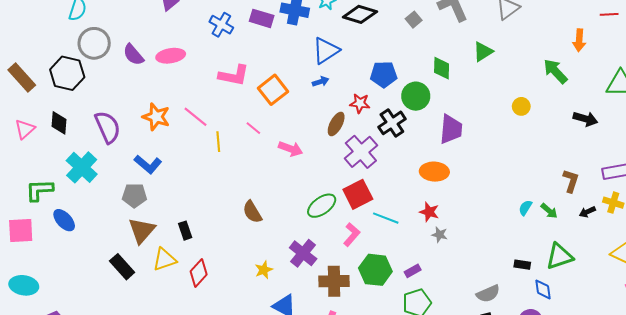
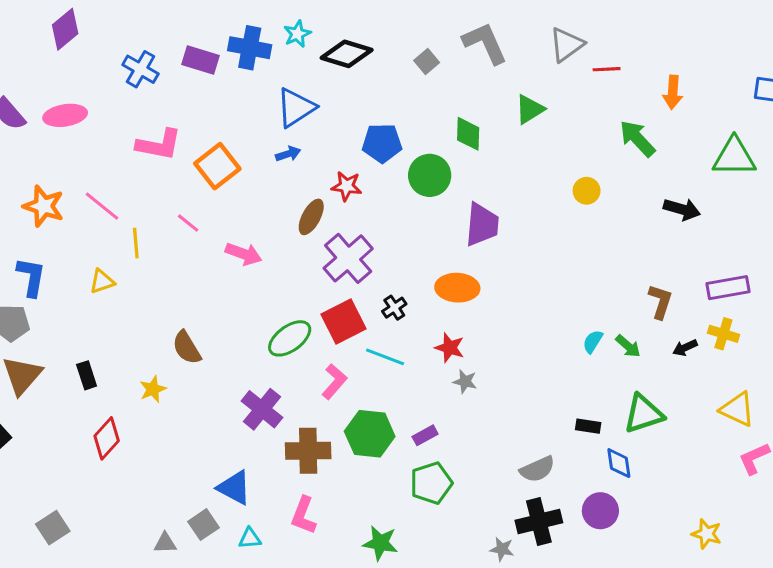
red line: (609, 14) -> (607, 69), moved
black cross: (392, 123) -> (394, 308), moved, size x0.6
blue L-shape: (148, 164) -> (31, 277), turned -120
yellow triangle: (164, 259) -> (102, 282), moved, size x0.7
yellow star: (264, 270) -> (153, 389), moved

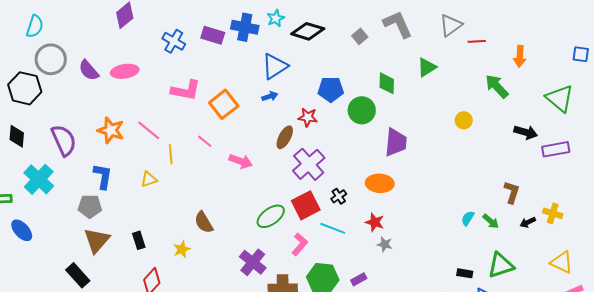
green triangle: (734, 157) -> (560, 98), turned 40
purple rectangle: (728, 288) -> (556, 149), moved

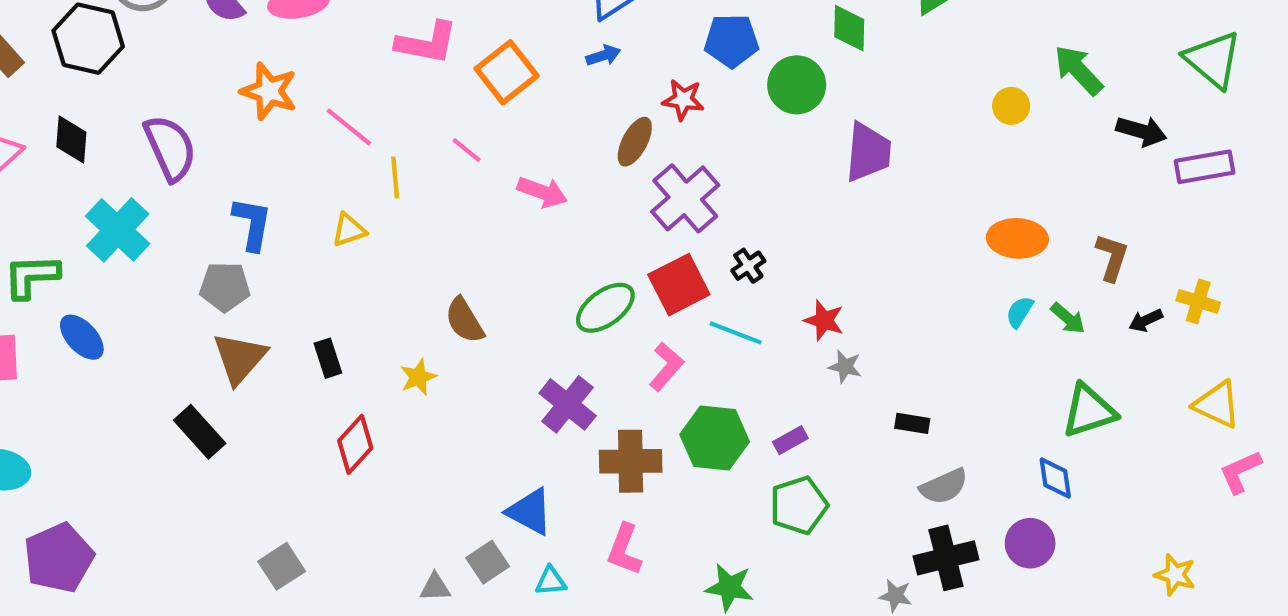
green arrow: (497, 86) -> (1078, 70), moved
orange star: (111, 130) -> (269, 91), moved
orange ellipse: (380, 183) -> (1017, 238), moved
black rectangle: (465, 273) -> (912, 423), moved

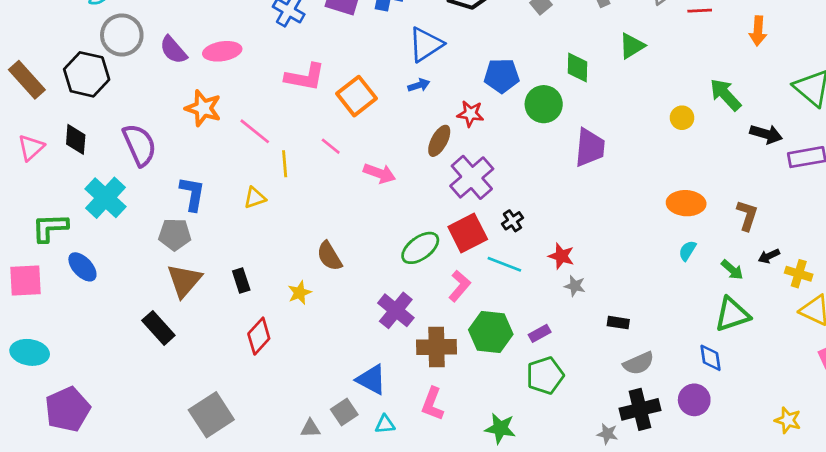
yellow cross: (1198, 301) -> (799, 274), moved
green arrow: (1068, 318) -> (732, 270), moved
gray square: (282, 566) -> (211, 415), size x1.5

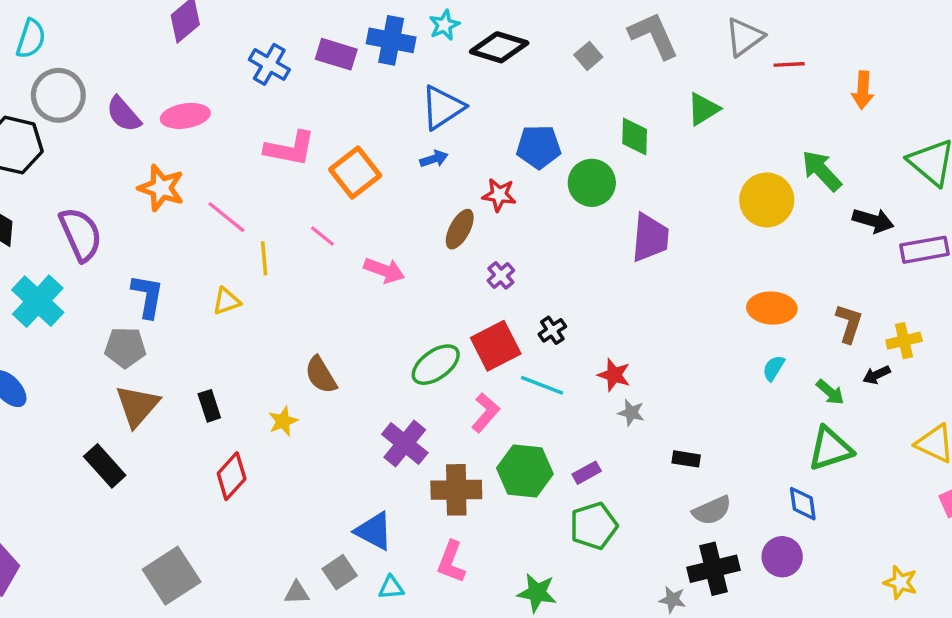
yellow circle: (682, 118) -> (767, 200), size x1.8
purple cross: (472, 177) -> (501, 275), size x0.5
yellow cross: (799, 274) -> (904, 341), moved, turned -30

